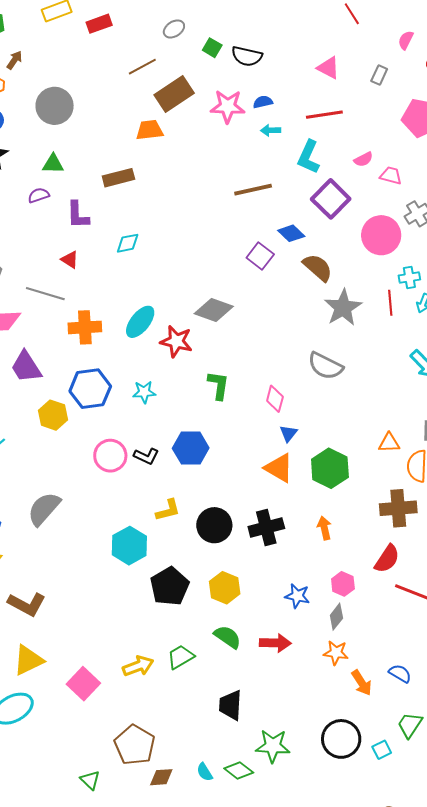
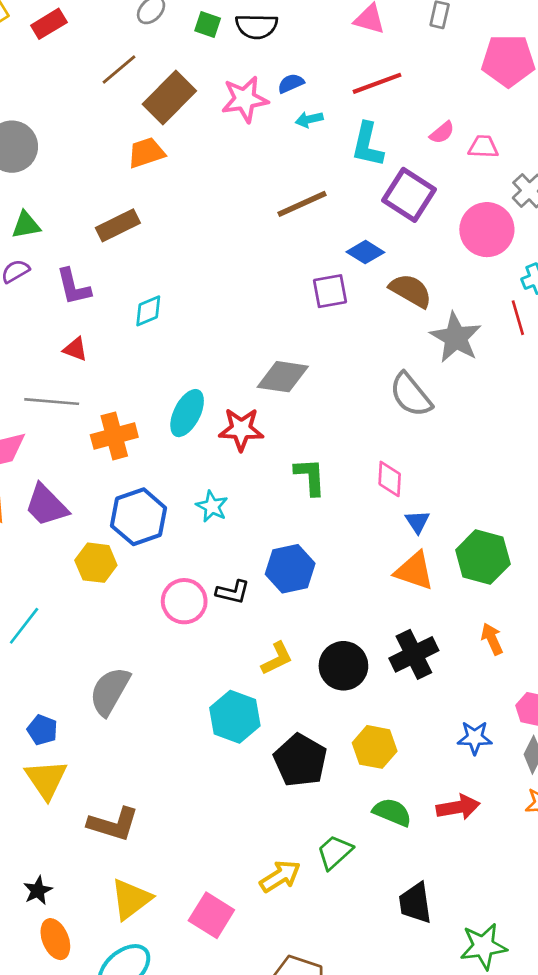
purple square: (260, 256) -> (330, 291), turned -36
gray semicircle: (325, 366) -> (411, 395), moved, turned 36
cyan star: (144, 392) -> (212, 506), turned -30

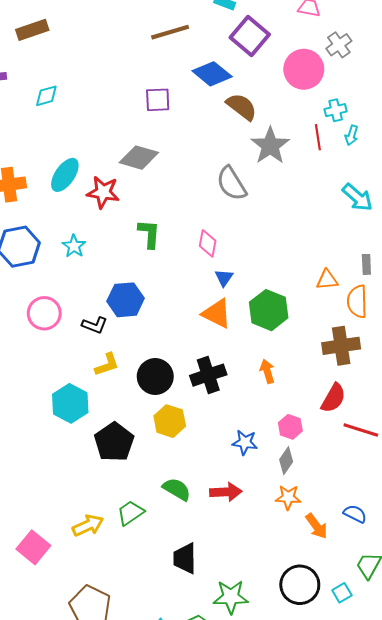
blue diamond: (365, 252) -> (212, 74), size x1.4
purple square: (330, 291) -> (158, 100), moved
black L-shape: (233, 592) -> (95, 325), moved
yellow hexagon: (375, 747) -> (170, 421), moved

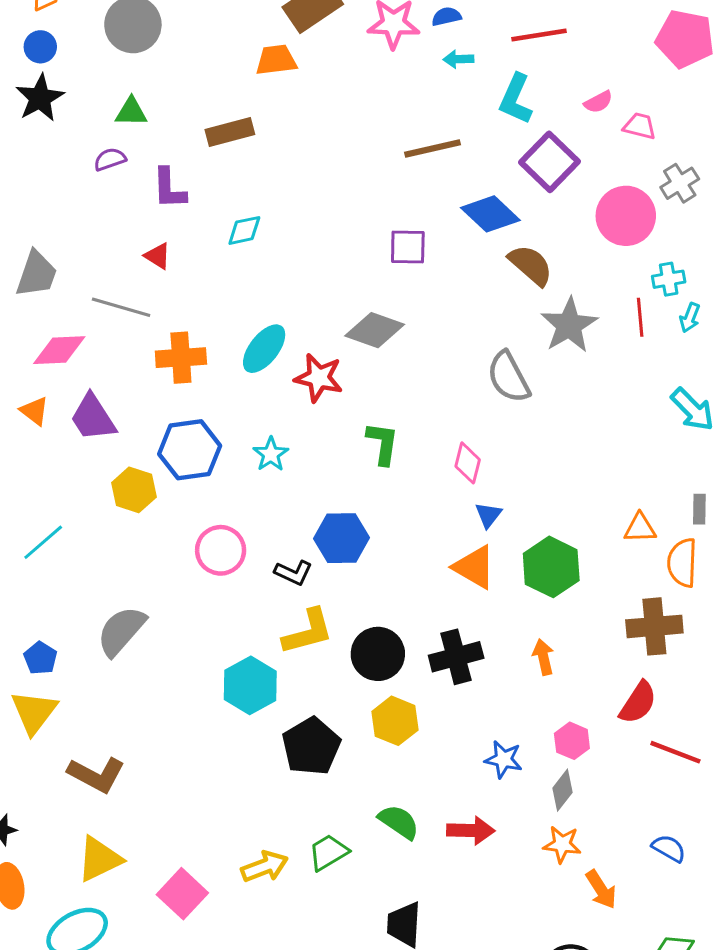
yellow L-shape: (107, 365) -> (308, 632), size x1.4
blue semicircle: (355, 514) -> (669, 848), moved

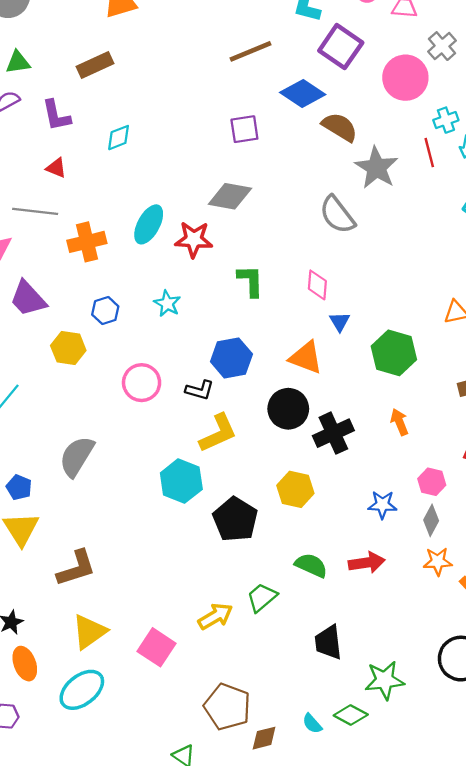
blue hexagon: (190, 450) -> (105, 311), size x0.6
orange triangle: (474, 567) -> (306, 357), moved
black circle: (378, 654) -> (288, 409), moved
brown L-shape: (96, 775) -> (76, 568), turned -36

